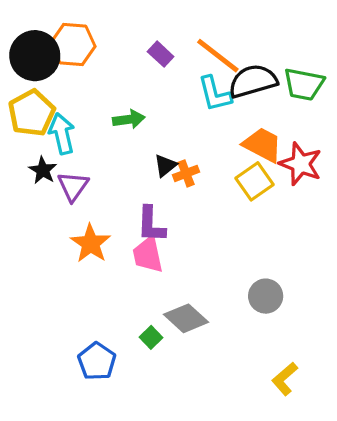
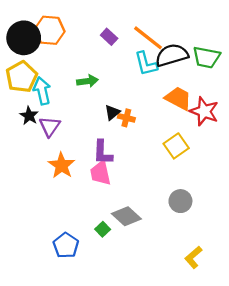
orange cross: (186, 173) -> (126, 118), turned 35
yellow square: (254, 181) -> (176, 146), moved

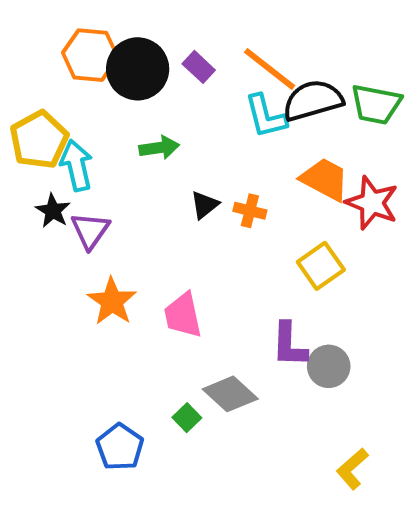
black circle: (24, 38) -> (138, 69), moved
orange cross: (126, 118) -> (250, 211), moved
purple L-shape: (103, 152) -> (289, 345), moved

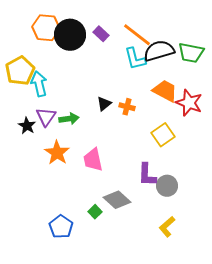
green arrow: (159, 148) -> (69, 119), moved
black star: (53, 211) -> (27, 126), moved
yellow L-shape: (352, 469) -> (167, 227), moved

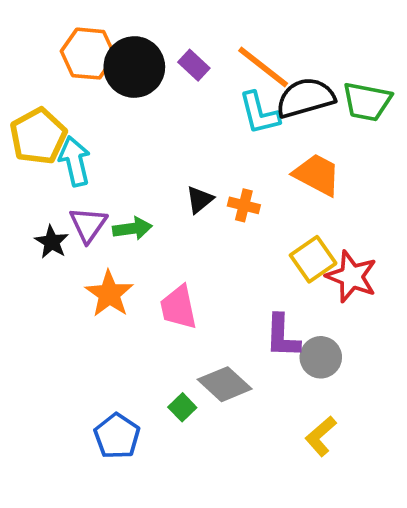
red star: (189, 103) -> (352, 277), moved

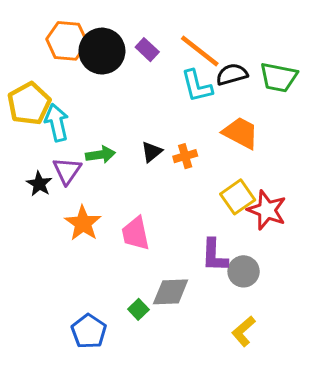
black semicircle: (305, 98) -> (232, 74), size x0.7
orange cross: (244, 205) -> (185, 156), turned -30
green arrow: (132, 228) -> (100, 155), moved
gray diamond: (225, 384) -> (171, 292), turned -45

